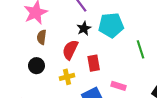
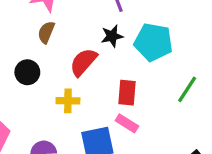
green line: (140, 49) -> (187, 89), turned 36
red rectangle: (94, 63) -> (127, 93), moved
pink rectangle: (118, 86) -> (127, 123), moved

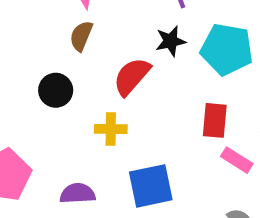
red rectangle: (127, 93) -> (215, 120), moved
pink rectangle: (127, 123) -> (237, 160), moved

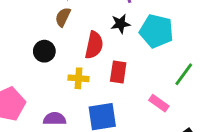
red semicircle: (132, 76) -> (94, 45), turned 148
red rectangle: (215, 120) -> (118, 72), moved

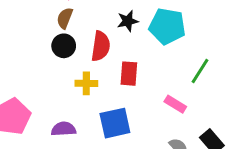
black circle: (44, 51) -> (64, 46), moved

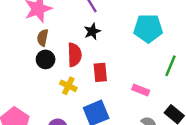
cyan pentagon: (167, 26) -> (148, 28), moved
green line: (200, 71) -> (171, 66), moved
yellow cross: (86, 83) -> (68, 86), turned 35

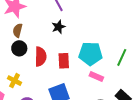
cyan pentagon: (148, 28) -> (91, 54), moved
red semicircle: (74, 55) -> (41, 57), moved
yellow cross: (68, 86) -> (14, 81), moved

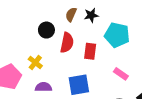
brown semicircle: (18, 30) -> (71, 14), moved
cyan pentagon: (91, 54) -> (117, 35), moved

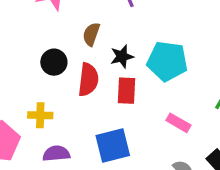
black star: (91, 15) -> (122, 56), moved
yellow cross: (35, 62) -> (40, 115), turned -32

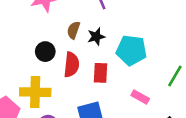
black star: (122, 56) -> (96, 37), moved
yellow cross: (40, 115) -> (35, 92), size x1.6

